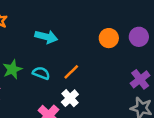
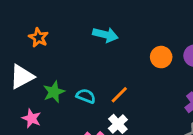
cyan arrow: (46, 37) -> (105, 35), moved

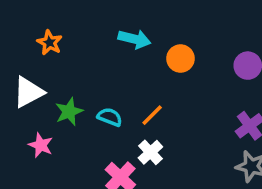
orange circle: (161, 57) -> (180, 59), moved

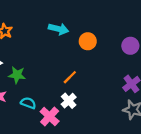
green star: (69, 112) -> (17, 75), turned 30
cyan semicircle: (110, 117) -> (28, 103), moved

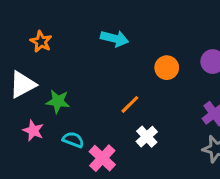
orange circle: (88, 41) -> (167, 68), moved
white cross: (69, 101) -> (147, 137), moved

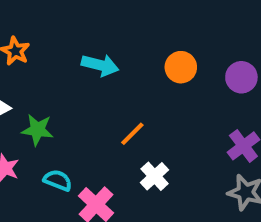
cyan arrow: (115, 39) -> (100, 65), moved
orange circle: (167, 68) -> (181, 67), moved

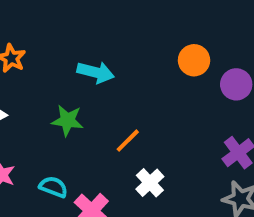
orange circle: (181, 67) -> (194, 60), moved
green star: (37, 130) -> (67, 121), moved

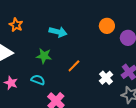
white cross: (150, 183) -> (106, 78), moved
cyan semicircle: (53, 187) -> (38, 80), moved

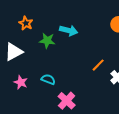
green star: (44, 56) -> (47, 41), moved
orange line: (74, 66) -> (98, 65), moved

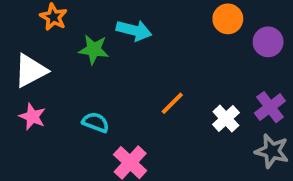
orange line: (98, 65) -> (172, 103), moved
pink star: (21, 82) -> (32, 117), moved

